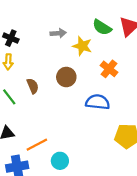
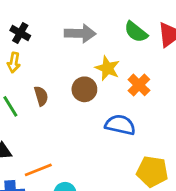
gray arrow: (58, 33) -> (80, 33), size x1.5
yellow star: (82, 46) -> (107, 68), moved

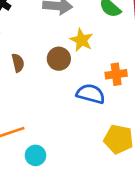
orange cross: (139, 85) -> (116, 74), moved, turned 35

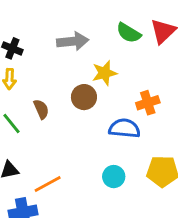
yellow star: (81, 40) -> (105, 73), turned -30
cyan circle: (36, 155) -> (114, 177), moved

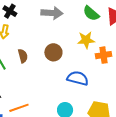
yellow star: (105, 73) -> (86, 40), moved
orange cross: (148, 103) -> (103, 55), moved

